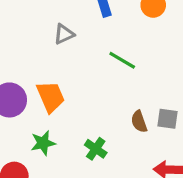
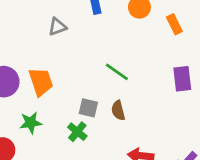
green line: (122, 60) -> (117, 72), moved
gray square: (168, 119) -> (88, 108), moved

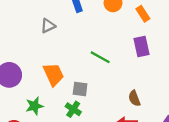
purple rectangle: (182, 79) -> (141, 47), moved
orange trapezoid: (41, 82) -> (53, 74), moved
brown semicircle: (118, 110) -> (134, 98), moved

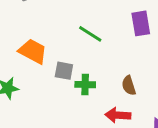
orange trapezoid: (53, 74) -> (33, 51), turned -40
green cross: (73, 109) -> (85, 85), moved, turned -35

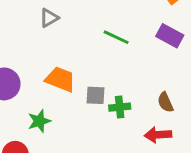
purple rectangle: (141, 23) -> (170, 36), turned -45
green line: (90, 34) -> (116, 37), moved

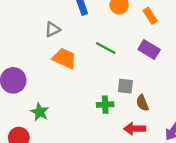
orange trapezoid: (60, 79) -> (64, 58), moved
gray square: (96, 95) -> (125, 86), moved
green star: (39, 121) -> (40, 112), turned -30

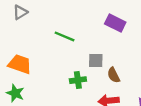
green line: (106, 48) -> (64, 36), moved
orange trapezoid: (64, 58) -> (20, 64), moved

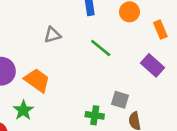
gray triangle: (20, 12) -> (52, 35), moved
green line: (64, 36) -> (101, 48), moved

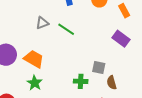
green line: (101, 48) -> (66, 29), moved
green star: (23, 110) -> (35, 83), moved

